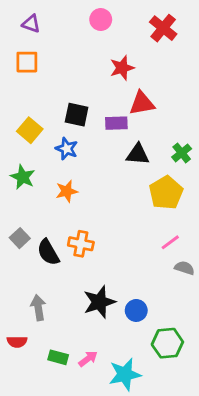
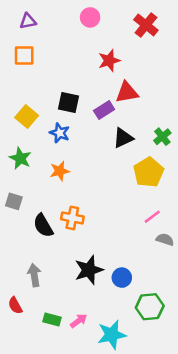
purple triangle: (31, 24) -> (28, 21), turned -30
purple rectangle: (116, 123) -> (104, 110), turned -30
black triangle: (138, 154) -> (123, 138), turned -30
gray square: (20, 238) -> (14, 201), moved, turned -30
red semicircle: (17, 342) -> (15, 305), turned 60

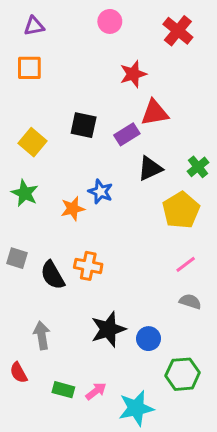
blue star: (60, 133) -> (101, 192), moved
gray square: (14, 201) -> (17, 258), moved
gray semicircle: (165, 240) -> (190, 301), moved

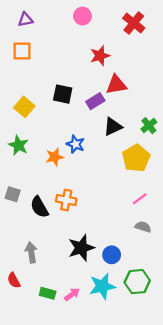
cyan star: (136, 408) -> (102, 286), moved

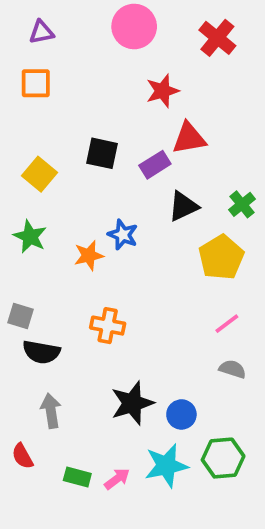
pink circle: (83, 16) -> (134, 27), size x1.5
black semicircle: (39, 207) -> (41, 352), moved, turned -50

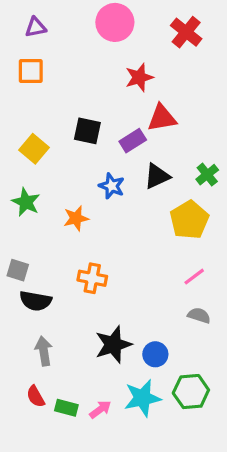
blue star: (123, 235) -> (112, 186), moved
red semicircle: (22, 456) -> (36, 396), moved

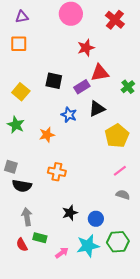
green cross: (207, 175) -> (128, 87), moved
black star: (113, 345) -> (70, 213), size x0.7
green rectangle: (66, 408) -> (40, 238), moved

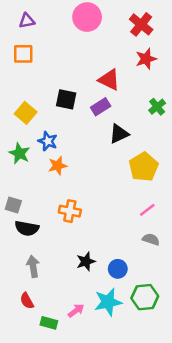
red star: (86, 48) -> (146, 59), moved
red triangle: (100, 73) -> (109, 80), moved, turned 36
blue star: (69, 115) -> (48, 141), moved
green rectangle: (40, 238) -> (49, 323), moved

